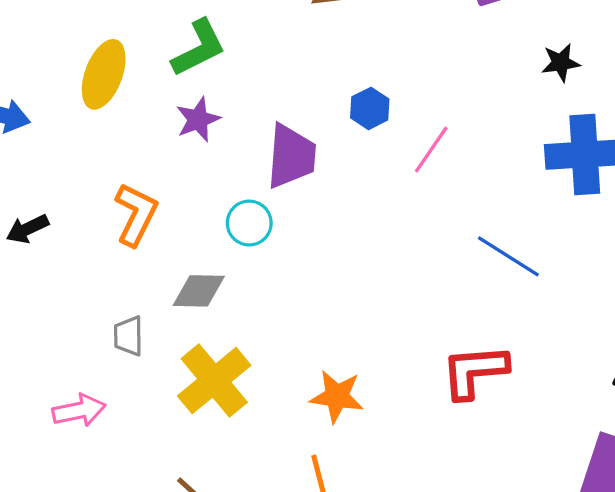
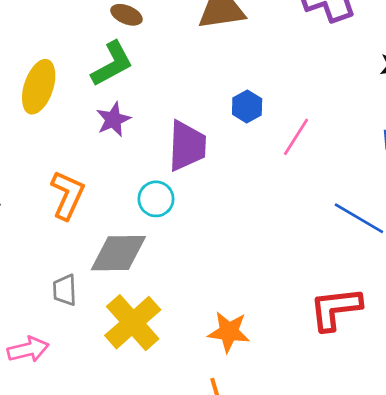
gray diamond: (199, 291) -> (118, 253), size x1.4

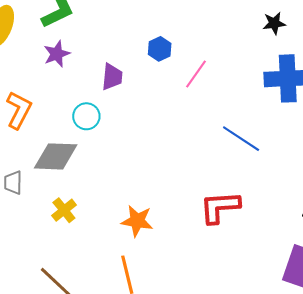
purple trapezoid: (187, 146) -> (112, 77), size x0.7
yellow cross: (133, 323) -> (64, 210), size x0.6

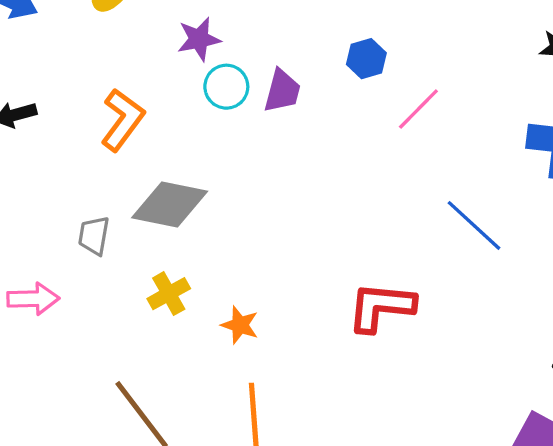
cyan circle: (86, 116) -> (226, 87), moved
red L-shape: (220, 207) -> (381, 307), moved
orange star: (137, 221) -> (240, 325), moved, size x0.7

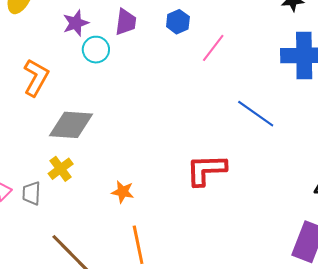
purple trapezoid: (282, 91) -> (126, 22), moved
gray trapezoid: (94, 236) -> (31, 193), moved
yellow cross: (169, 294) -> (61, 169), moved

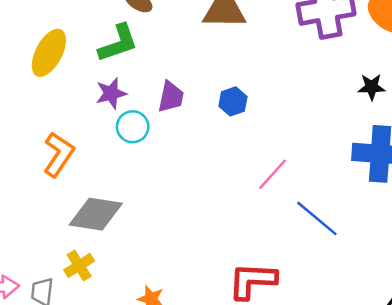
pink line: (213, 48) -> (273, 174), moved

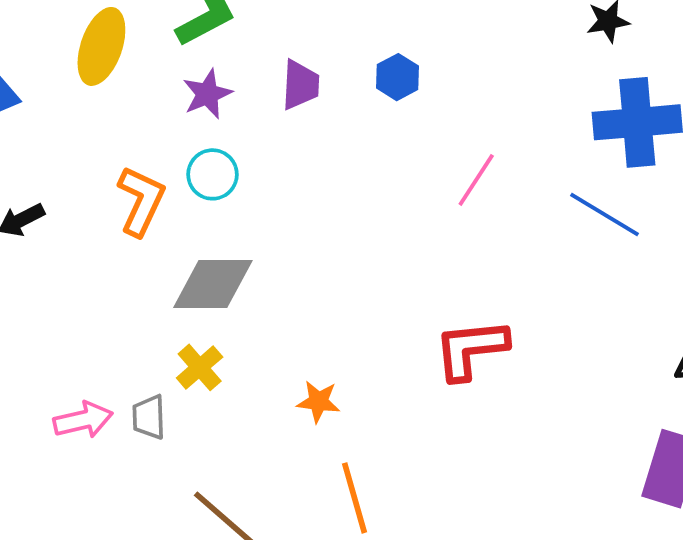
cyan circle: (133, 127) -> (212, 174), moved
blue line: (317, 218) -> (605, 214), moved

